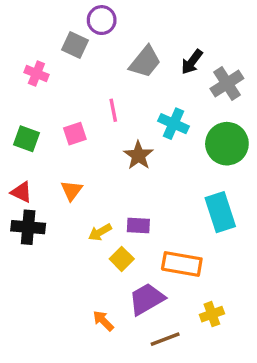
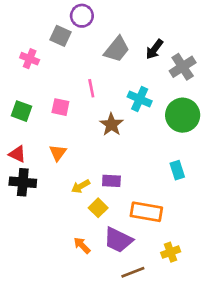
pink square: (75, 134) -> (60, 107), turned 30
cyan rectangle: (220, 212) -> (177, 170), size x0.6
purple trapezoid: (147, 299) -> (118, 240), turned -124
orange arrow: (103, 321) -> (82, 245), moved

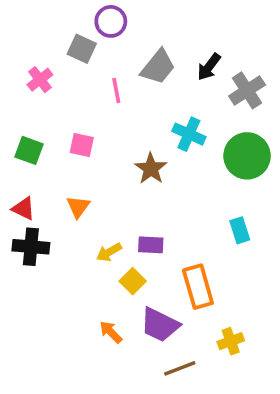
pink cross: (30, 59) -> (40, 80), turned 30
pink line: (91, 88) -> (116, 90), moved
orange rectangle: (146, 212) -> (198, 287), turned 64

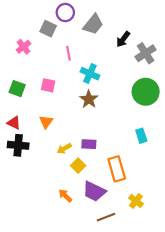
gray trapezoid: (158, 67) -> (93, 24), moved
cyan cross: (189, 134) -> (90, 74), moved
yellow cross: (231, 341) -> (136, 201), turned -32

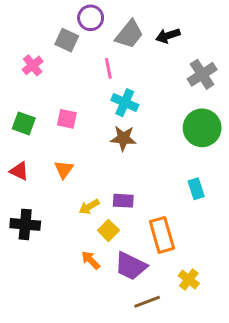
black arrow: (123, 39) -> (168, 36), moved, turned 35
pink line: (68, 53) -> (108, 68), moved
brown star: (89, 99) -> (123, 138), turned -30
black cross: (18, 145) -> (25, 224), moved
orange arrow: (65, 196) -> (91, 260), moved

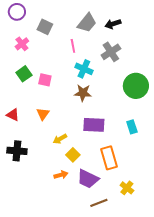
purple circle: (91, 18) -> (17, 12), moved
gray cross: (202, 74) -> (111, 52), moved
green square: (24, 123) -> (24, 74), moved, turned 35
purple rectangle: (123, 201) -> (94, 125), moved, size x1.5
orange arrow: (91, 260) -> (61, 175), turned 120

